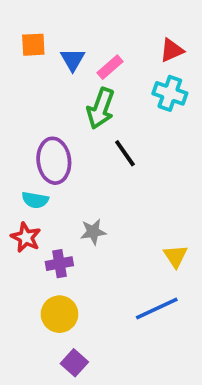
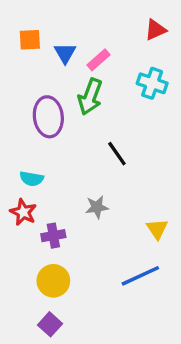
red triangle: (172, 50) -> (155, 30), moved
black line: (125, 153) -> (117, 154), moved
purple ellipse: (54, 161) -> (48, 117), moved
gray star: (93, 232) -> (97, 207), moved
purple square: (74, 363) -> (50, 324), moved

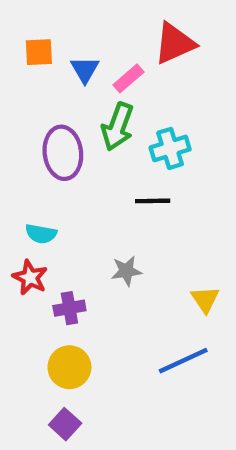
red triangle: (155, 30) -> (174, 43), moved, size x1.5
cyan cross: (152, 83) -> (170, 148), moved, turned -36
black line: (117, 154) -> (153, 201), turned -56

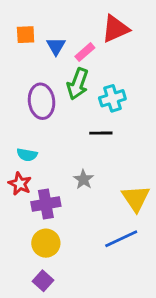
gray star: (126, 271) -> (84, 179), turned -30
yellow triangle: (205, 299) -> (136, 198), size x1.5
purple cross: (69, 308) -> (46, 204), size x1.4

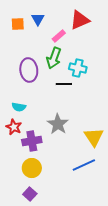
blue triangle: (56, 46) -> (38, 19), moved
cyan cross: (112, 98) -> (78, 68), turned 30
black line: (101, 133) -> (64, 84), moved
gray star: (84, 179) -> (58, 124), size x1.5

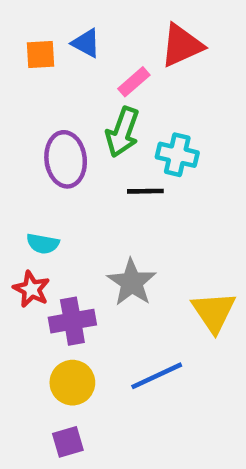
blue triangle: (38, 19) -> (86, 43), turned -32
blue line: (84, 165) -> (157, 376), moved
purple square: (30, 194) -> (68, 442), turned 32

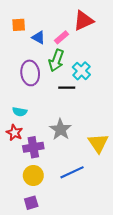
blue triangle: (86, 43) -> (39, 37), moved
cyan cross: (177, 155) -> (81, 71), turned 30

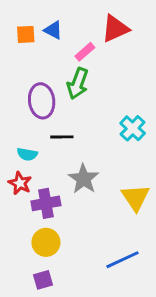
blue triangle: (39, 37) -> (53, 30), moved
cyan cross: (81, 71) -> (133, 128), moved
black line: (67, 88) -> (62, 137), moved
blue line: (72, 172) -> (122, 260), moved

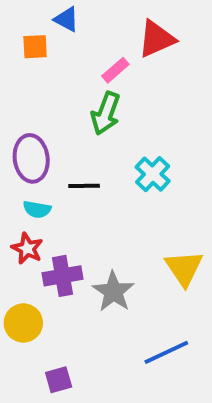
blue triangle: (53, 30) -> (66, 19), moved
purple ellipse: (42, 101) -> (31, 158), moved
cyan cross: (133, 128) -> (153, 174), moved
gray star: (83, 179) -> (113, 292), moved
yellow circle: (46, 242) -> (23, 323), moved

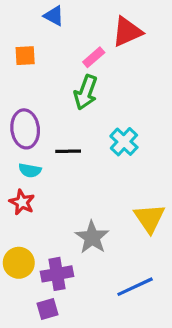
orange square: (35, 47) -> (25, 56), moved
purple cross: (63, 276) -> (57, 274), moved

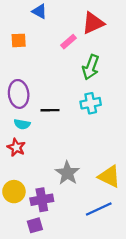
green arrow: (86, 92) -> (91, 67), moved
cyan cross: (124, 142) -> (91, 103), turned 36
yellow triangle: (149, 218) -> (109, 176), moved, turned -30

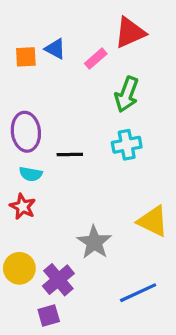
blue triangle: (40, 11) -> (55, 49), moved
yellow triangle: (109, 176) -> (153, 221), moved
purple cross: (42, 200) -> (58, 280), turned -30

